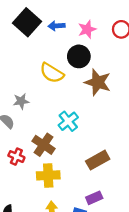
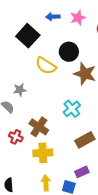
black square: (27, 22) -> (28, 36), moved
blue arrow: (56, 26) -> (53, 17), moved
pink star: (87, 29) -> (78, 18), moved
cyan cross: (68, 121) -> (72, 109), moved

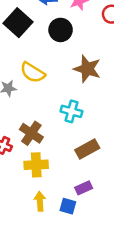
black circle: (69, 52) -> (61, 30), moved
yellow semicircle: (46, 66) -> (33, 72), moved
cyan cross: (72, 109) -> (71, 111), turned -36

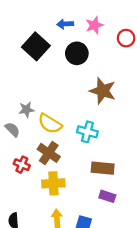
yellow semicircle: (33, 72) -> (50, 124), moved
brown rectangle: (87, 149) -> (103, 168), turned 35
purple rectangle: (84, 188) -> (107, 196), moved, turned 42

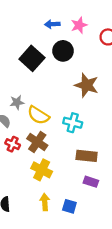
black square: (36, 46) -> (32, 58), moved
red cross: (22, 165) -> (13, 144), moved
yellow cross: (53, 183) -> (42, 170), turned 30

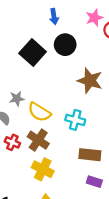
blue arrow: (52, 24) -> (54, 17), turned -96
pink star: (79, 25) -> (94, 18), moved

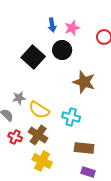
pink star: (94, 18) -> (72, 28), moved

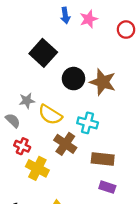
black circle: (62, 50) -> (74, 79), moved
brown cross: (38, 135) -> (65, 144), moved
yellow cross: (42, 161) -> (37, 168), moved

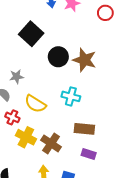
yellow semicircle: (50, 115) -> (35, 104), moved
brown cross: (65, 144) -> (51, 143), moved

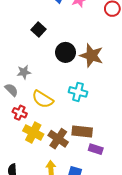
black square: (31, 34) -> (38, 30), size x0.6
brown rectangle: (84, 129) -> (82, 131), moved

